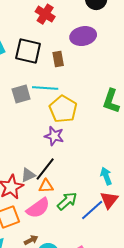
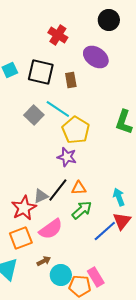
purple ellipse: (83, 36) -> (96, 57), turned 45
cyan line: (45, 88) -> (58, 109), turned 30
gray square: (21, 94) -> (34, 115), turned -30
orange triangle: (46, 186) -> (79, 188), moved
green arrow: (67, 201) -> (82, 210), moved

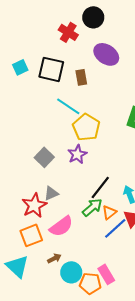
black circle: (109, 20) -> (93, 17), moved
gray square: (34, 115) -> (44, 157), moved
purple star: (67, 157) -> (77, 154), turned 30
orange triangle: (79, 188) -> (109, 212), moved, turned -35
black line: (58, 190) -> (100, 187), moved

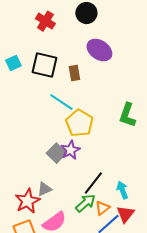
red cross: (68, 32) -> (45, 21), moved
gray square: (44, 157) -> (56, 153), moved

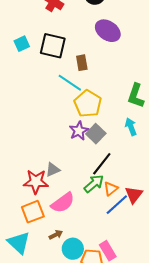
brown rectangle: (74, 73) -> (82, 63), moved
gray square: (56, 153) -> (96, 134), moved
cyan arrow: (122, 190) -> (131, 127), moved
red star: (27, 201) -> (36, 182), turned 30

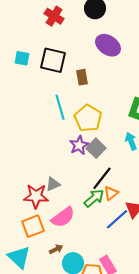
cyan square: (22, 44) -> (22, 58), turned 35
cyan line: (70, 83) -> (60, 107), moved, turned 40
orange triangle: (111, 189) -> (111, 193), moved

